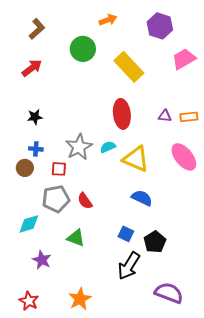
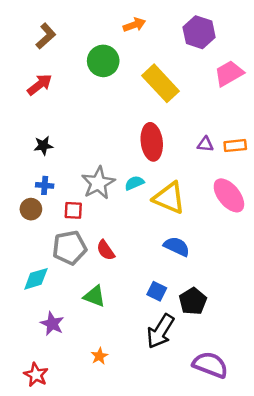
orange star: (80, 299) -> (99, 356), moved, size x0.6

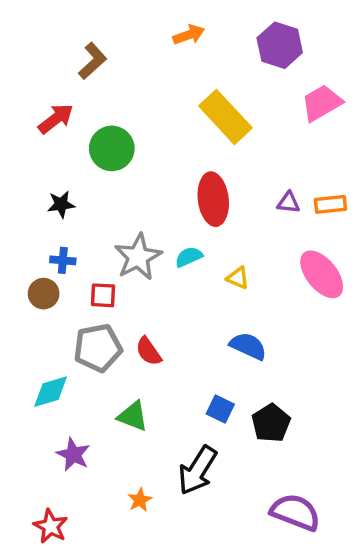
brown L-shape: (46, 36) -> (93, 61), moved
green circle: (103, 61) -> (112, 148), moved
yellow triangle: (169, 198) -> (238, 278), size x0.5
black arrow: (160, 331) -> (197, 470), moved

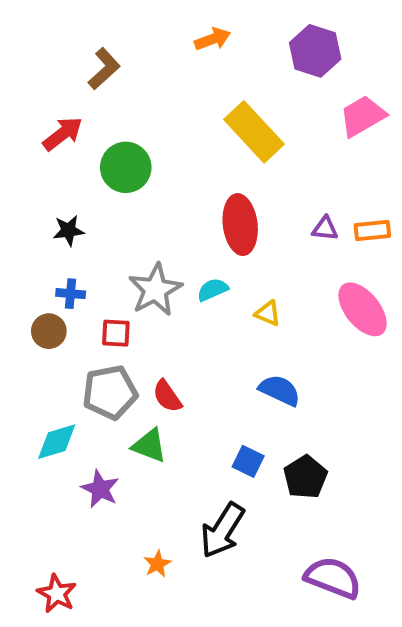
green triangle: (133, 416) -> (149, 446), moved
purple star: (73, 455) -> (100, 489), moved

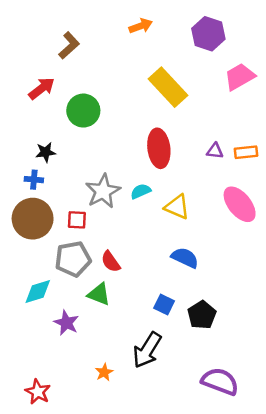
blue cross: (71, 294) -> (34, 180), moved
yellow triangle: (268, 313) -> (177, 207), size x1.5
brown circle: (49, 331) -> (33, 219), size x1.8

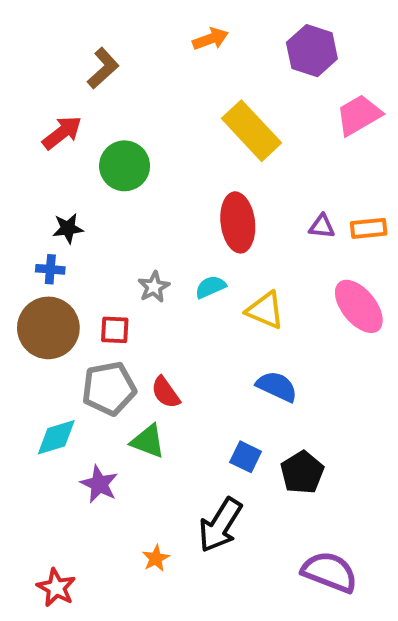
gray star: (103, 191) -> (154, 287), size x0.6

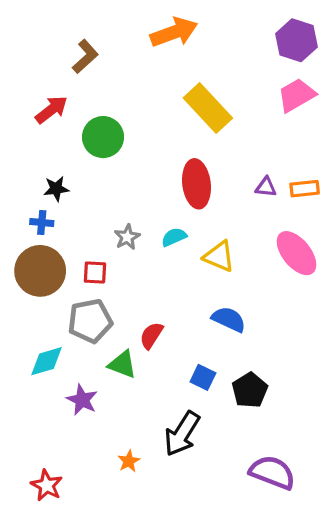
orange arrow: (210, 39) -> (174, 32), size x1.6
purple hexagon: (312, 51) -> (296, 40), moved
red semicircle: (166, 392) -> (151, 335), moved, turned 68

